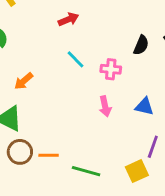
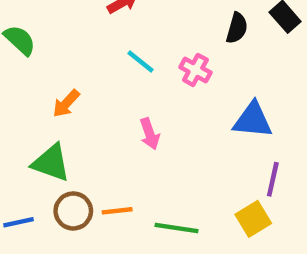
pink cross: (111, 69) -> (195, 70), turned 30
pink arrow: (105, 106) -> (150, 134), moved
blue triangle: (144, 106) -> (253, 120), size x1.4

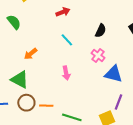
black semicircle: (237, 28) -> (101, 31), moved
pink cross: (195, 70) -> (98, 56), moved

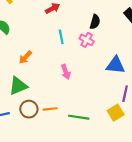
cyan line: (67, 40) -> (61, 37), turned 40
pink cross: (98, 56) -> (87, 40), moved
green triangle: (20, 79) -> (18, 86), turned -42

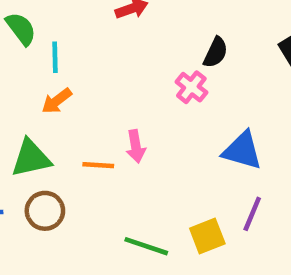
cyan line: (61, 37) -> (55, 57), moved
orange line: (50, 109) -> (98, 165), moved
yellow square: (116, 113) -> (207, 236), moved

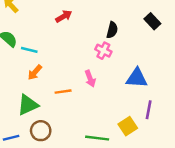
cyan line: (55, 57) -> (29, 50), turned -63
pink arrow: (136, 146) -> (90, 79), moved
orange line: (98, 165) -> (63, 92), moved

